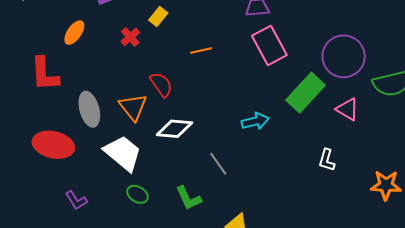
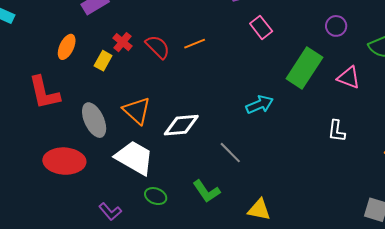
yellow rectangle: (158, 17) -> (103, 61), moved
pink rectangle: (269, 45) -> (261, 27), size x0.6
purple circle: (344, 56) -> (336, 26), size x0.5
red semicircle: (161, 85) -> (158, 47), moved
purple L-shape: (76, 200) -> (110, 212), moved

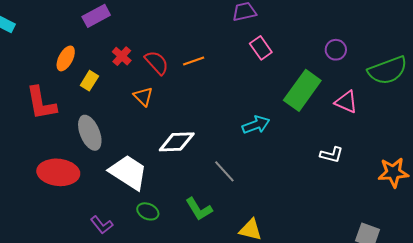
yellow rectangle: (103, 61) -> (89, 81), moved
orange triangle: (137, 111) -> (143, 96), moved, size x0.7
white L-shape: (337, 131) -> (332, 155), turned -85

